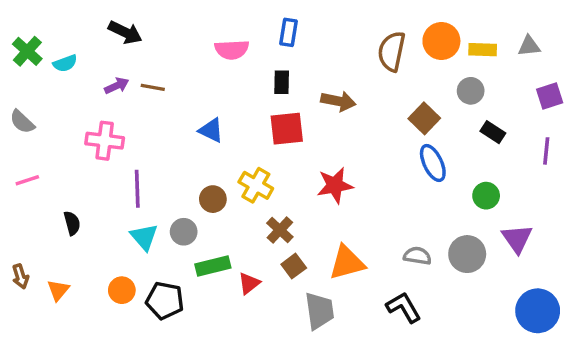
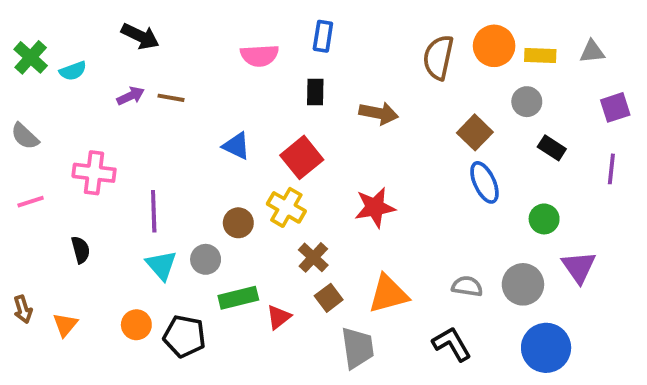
red square: (287, 129) -> (302, 157), moved, turned -33
pink cross: (105, 141) -> (94, 173), moved
blue circle: (538, 311) -> (546, 348), moved

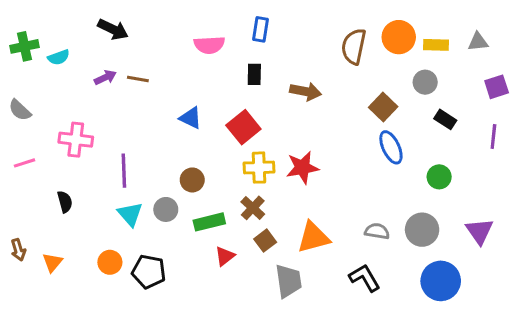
green cross: (31, 57) -> (24, 46), turned 36
yellow cross: (286, 207) -> (259, 168), moved, turned -32
purple triangle: (579, 267) -> (479, 231), moved
green rectangle: (238, 298) -> (209, 222), moved

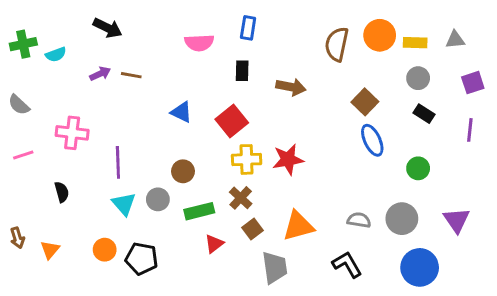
gray circle: (425, 82) -> (418, 78), moved

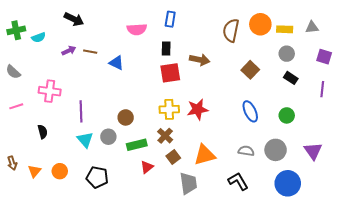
purple square: (473, 83) -> (324, 57), turned 35
blue triangle: (182, 112) -> (117, 63), moved
red square: (232, 121) -> (170, 73), moved, turned 30
blue ellipse: (372, 140) -> (250, 111), moved
orange circle: (105, 250) -> (60, 171), moved

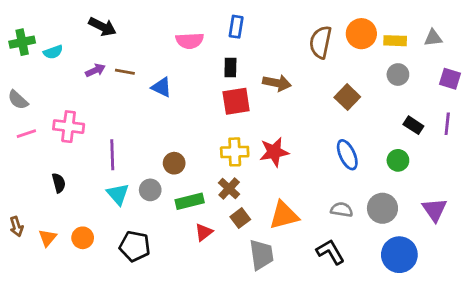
black rectangle: (291, 78) -> (413, 125), moved
pink line: (16, 106) -> (26, 134), moved

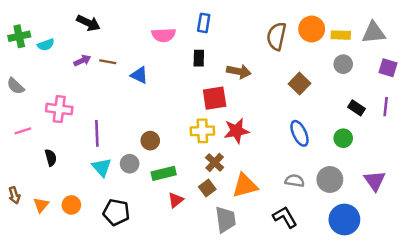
gray triangle: (433, 38) -> (374, 33), size x1.5
red square: (236, 101) -> (215, 98), moved
pink line: (26, 134) -> (23, 131), moved
brown cross: (229, 189) -> (215, 162), moved

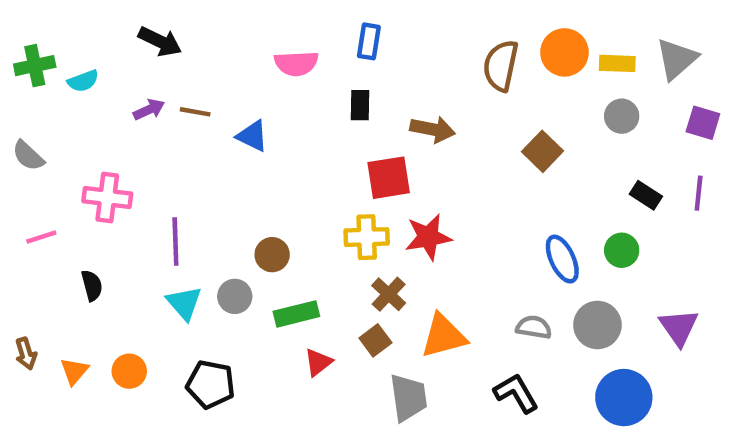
gray triangle: (374, 33) -> (677, 59), turned -35
blue ellipse: (300, 133) -> (562, 259), moved

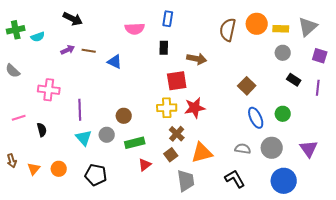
brown square: (542, 151) -> (247, 86), moved
black rectangle: (646, 195) -> (294, 80), moved
pink line: (41, 237) -> (19, 118), moved

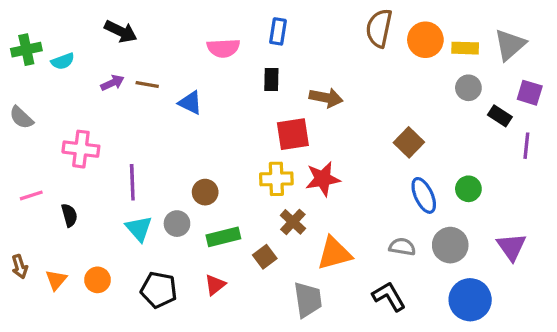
brown semicircle: (228, 30) -> (379, 28), moved
black rectangle: (294, 80) -> (500, 116), moved
brown square: (171, 155) -> (265, 257), moved
red triangle: (145, 165) -> (215, 285), moved

